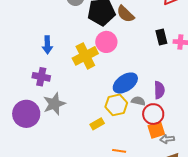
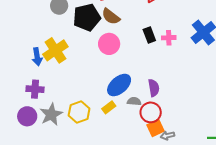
pink circle: (106, 42) -> (109, 44), moved
yellow cross: (85, 56) -> (55, 50), moved
yellow hexagon: (116, 105) -> (79, 112), moved
purple circle: (26, 114) -> (27, 116), moved, size x0.7
yellow rectangle: (97, 124) -> (109, 107), moved

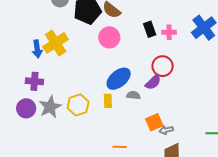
purple semicircle: (154, 88) -> (153, 82), turned 54
yellow rectangle: (109, 107) -> (108, 101), turned -56
red circle: (151, 112) -> (163, 66), moved

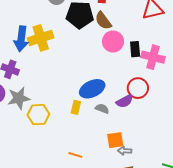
pink cross: (169, 32) -> (153, 57), size x1.6
pink circle: (109, 37) -> (113, 41), moved
blue arrow: (37, 49) -> (21, 39), size x1.4
yellow hexagon: (78, 105) -> (38, 115), moved

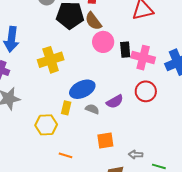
yellow cross: (41, 38) -> (51, 60), moved
red circle: (138, 88) -> (146, 91), moved
yellow hexagon: (38, 115) -> (46, 125), moved
gray arrow: (125, 151) -> (136, 155), moved

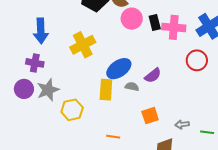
red circle: (146, 91) -> (197, 60), moved
yellow rectangle: (66, 108) -> (106, 90), size x1.5
yellow hexagon: (46, 125) -> (72, 110), moved

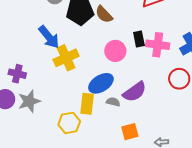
pink circle: (132, 19) -> (115, 51), moved
blue arrow: (41, 31) -> (49, 37), moved, turned -40
purple semicircle: (153, 76) -> (135, 92), size x1.4
yellow hexagon: (72, 110) -> (69, 123), moved

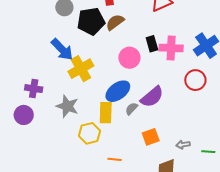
brown semicircle: (104, 14) -> (115, 22), turned 102
gray star: (29, 101) -> (67, 106), moved, turned -30
gray semicircle: (113, 102) -> (132, 109), turned -56

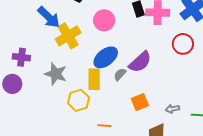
pink circle: (129, 58) -> (104, 20), moved

